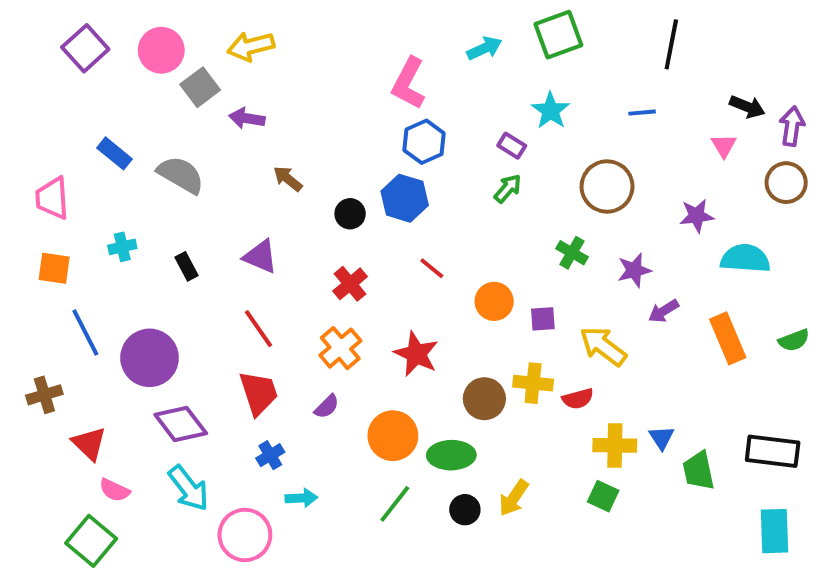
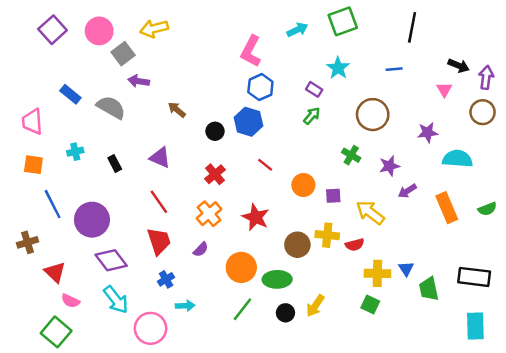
purple arrow: (247, 118) -> (139, 81), moved

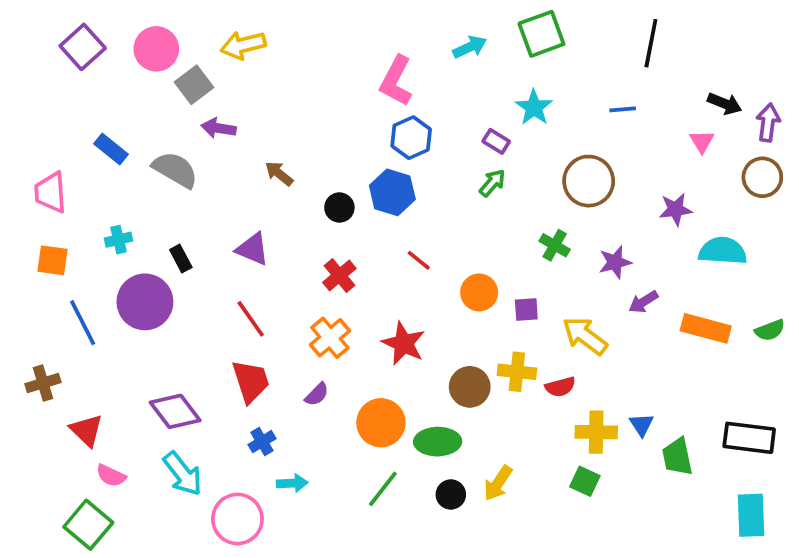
orange rectangle: (447, 208) -> (706, 328), turned -52
purple circle: (92, 220) -> (145, 302), moved

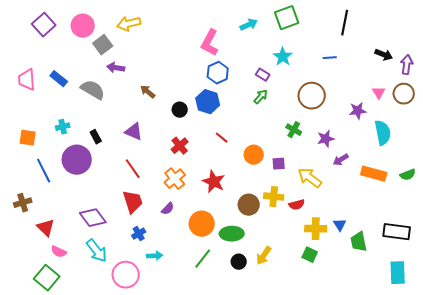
pink triangle: (702, 141) -> (379, 93), moved
pink trapezoid: (51, 192) -> (27, 80), moved
cyan semicircle: (723, 251) -> (383, 133), turned 75

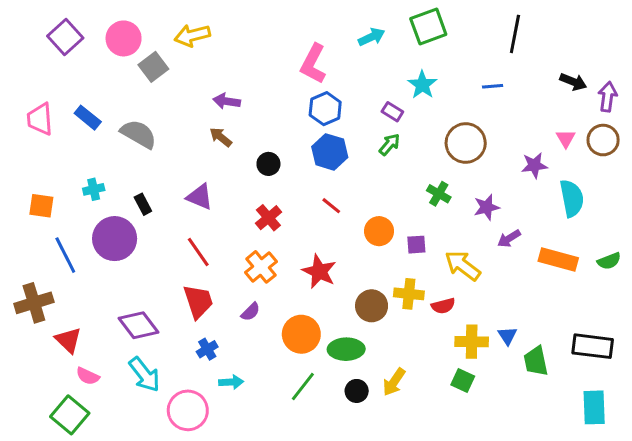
purple arrow: (116, 68) -> (227, 101), moved
blue hexagon: (208, 102) -> (330, 152), moved
brown cross: (23, 203) -> (34, 303), size x1.4

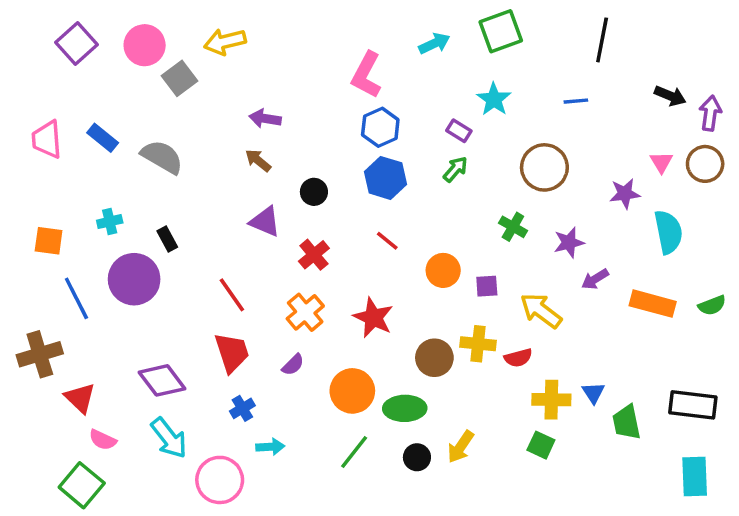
purple triangle: (200, 197) -> (265, 222), moved

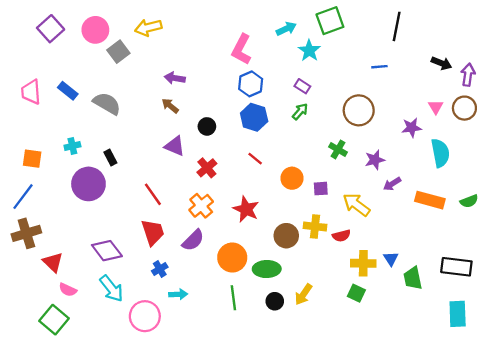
cyan star: (494, 99) -> (309, 51), moved
blue line: (76, 298) -> (23, 197), moved, turned 64
purple semicircle: (293, 365) -> (193, 240), size x1.5
green line: (354, 452) -> (233, 298), turned -45

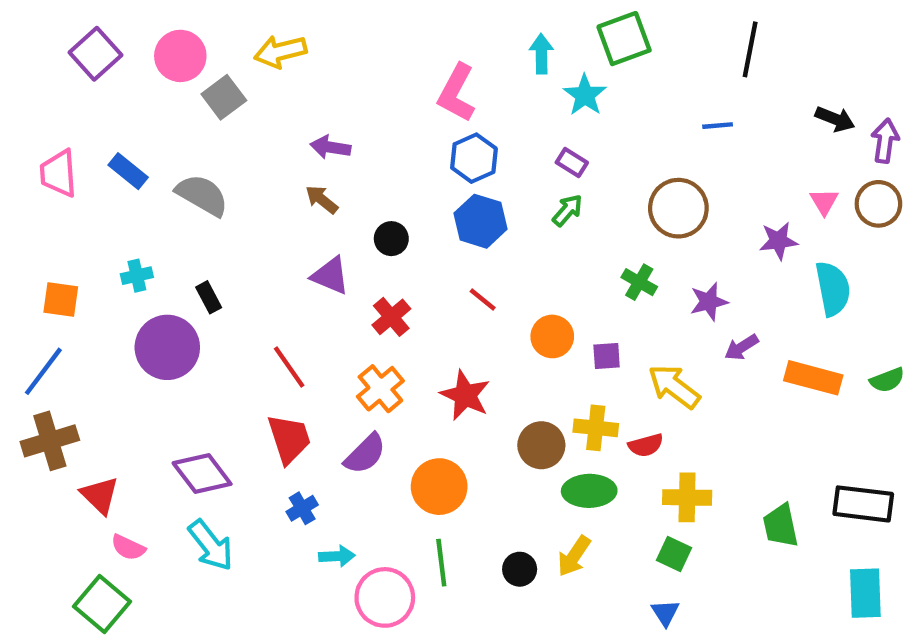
cyan arrow: (286, 29) -> (541, 54), turned -66
blue triangle: (391, 259) -> (665, 613), moved
green ellipse: (267, 269) -> (589, 491), moved
pink circle: (145, 316) -> (385, 597), moved

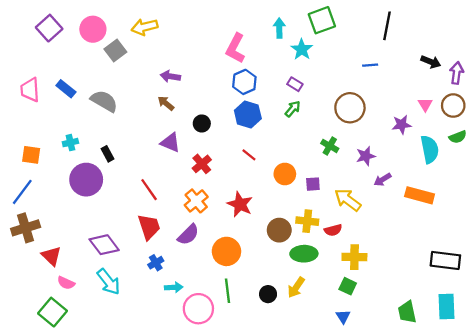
green semicircle: (887, 380) -> (458, 137), moved
green trapezoid: (781, 526) -> (407, 312), moved

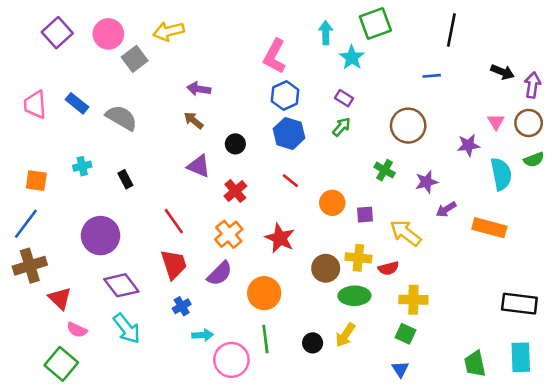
purple circle: (86, 180) -> (101, 236), moved

